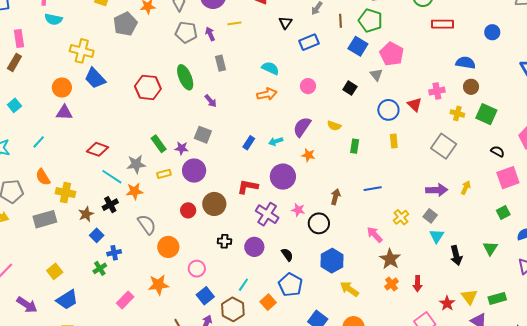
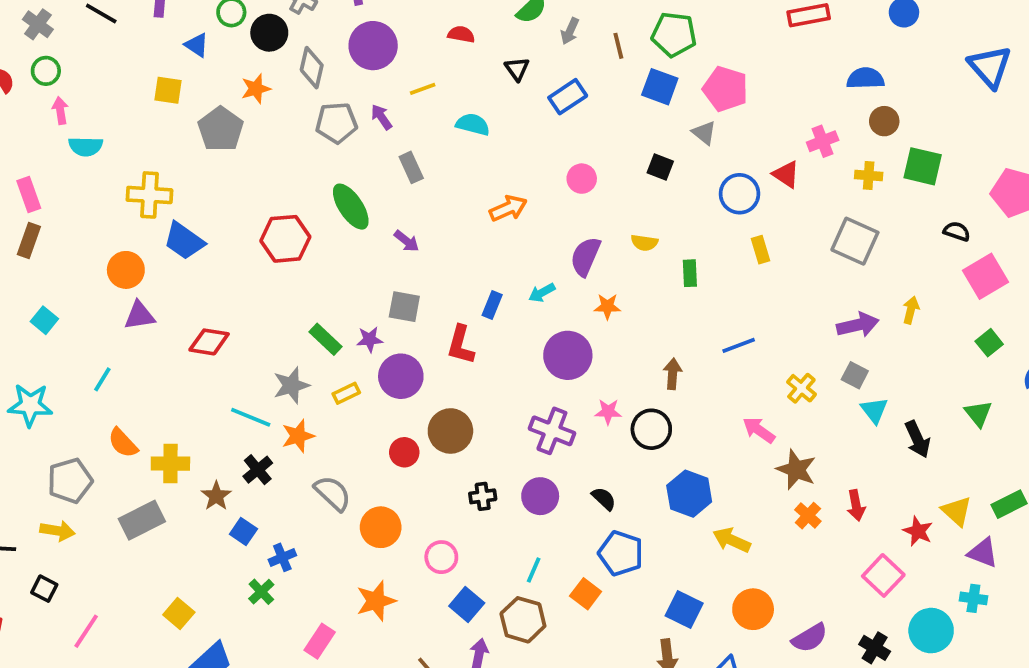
cyan semicircle: (270, 68) -> (473, 124), moved
red diamond: (97, 149) -> (209, 342), moved
red L-shape: (248, 187) -> (461, 345), moved, turned -75

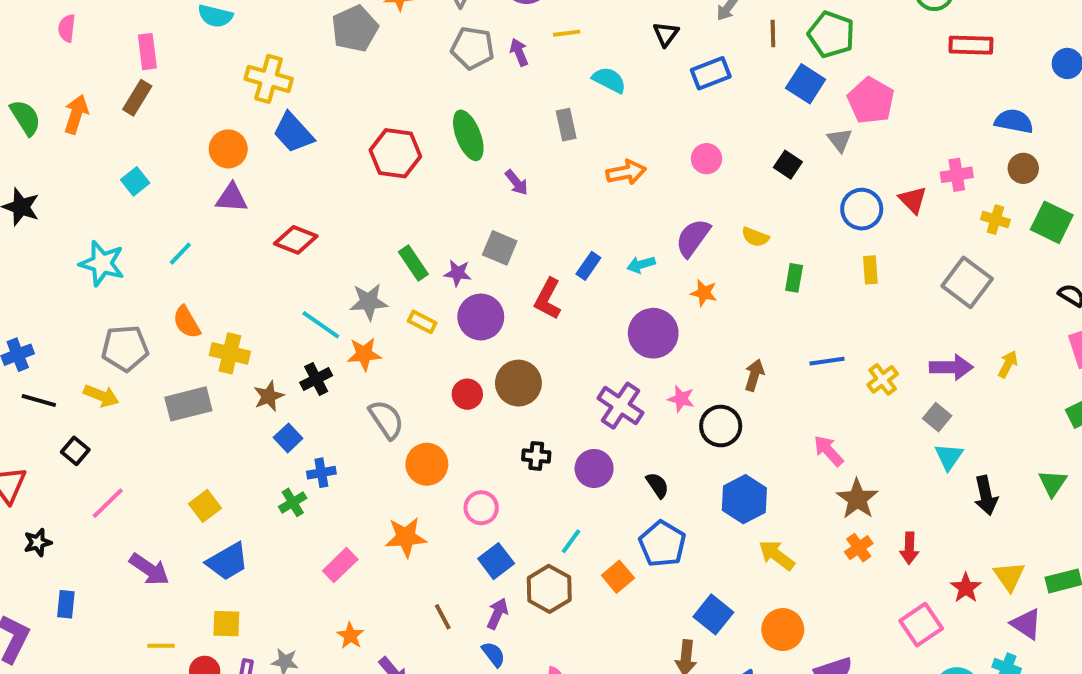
gray rectangle: (411, 167) -> (566, 125), moved
yellow cross: (801, 388) -> (883, 379), moved
yellow rectangle: (346, 393) -> (422, 322), turned 40

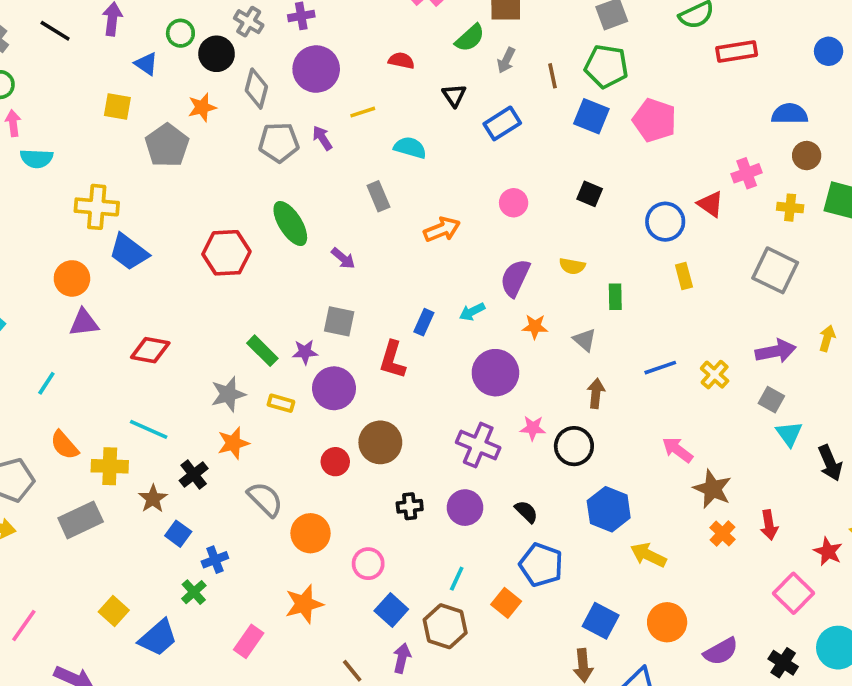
gray triangle: (840, 140) -> (585, 340), moved
cyan line: (321, 325) -> (149, 429), moved
blue trapezoid: (227, 562) -> (158, 638), moved

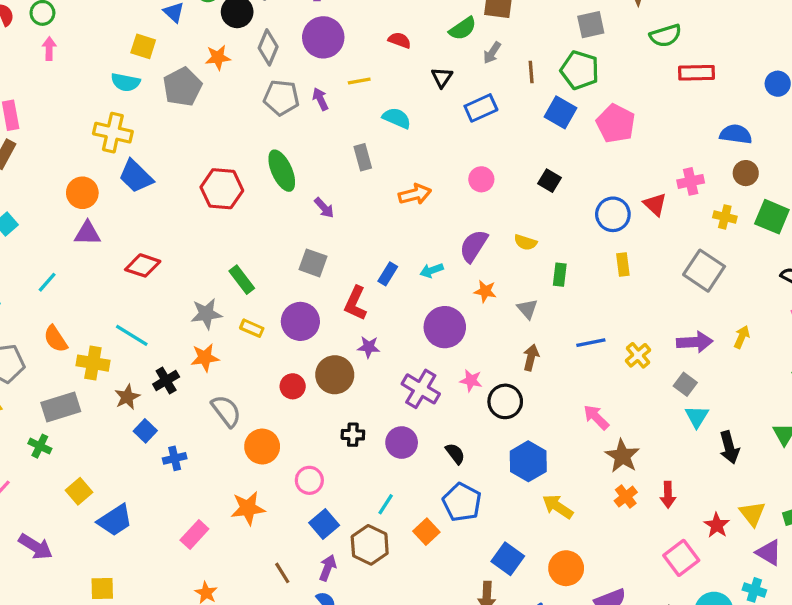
cyan semicircle: (36, 158) -> (126, 82), moved
purple star: (305, 352) -> (369, 347), moved
green cross: (194, 592) -> (40, 446), moved, turned -30

